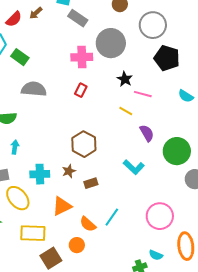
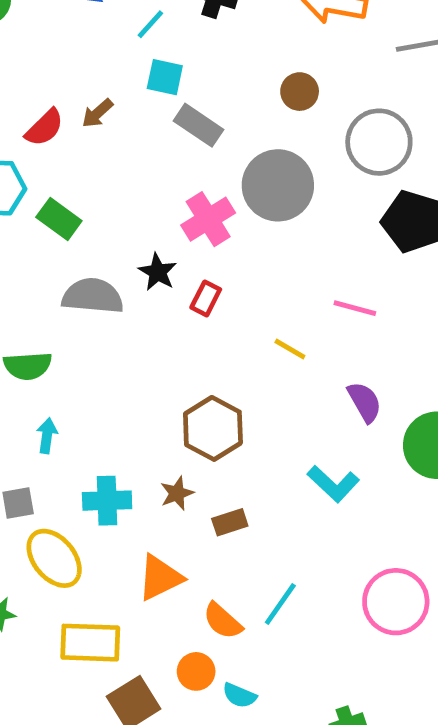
pink cross: (82, 57) -> (208, 219), turned -30
black star: (125, 79) -> (158, 272), moved
yellow line: (126, 111) -> (290, 349), moved
cyan semicircle: (156, 255) -> (239, 695), moved

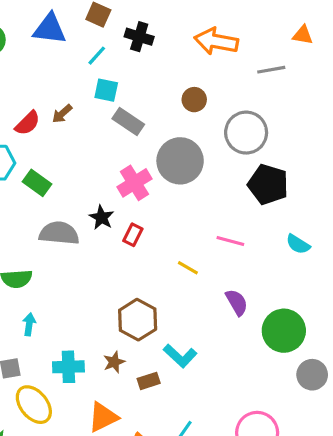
cyan L-shape: (333, 484) -> (180, 356), moved

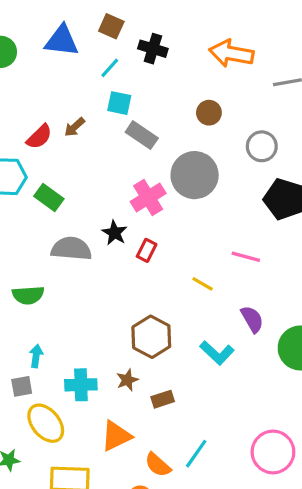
gray circle: (246, 133) -> (262, 146), size x0.7
cyan arrow: (29, 324) -> (36, 356), moved
cyan L-shape: (180, 356) -> (217, 353), moved

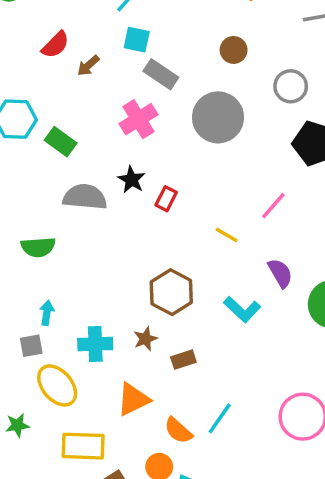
red semicircle: (39, 137) -> (55, 45), moved
pink cross: (148, 198) -> (138, 119), moved
pink line: (246, 257) -> (273, 206), turned -64

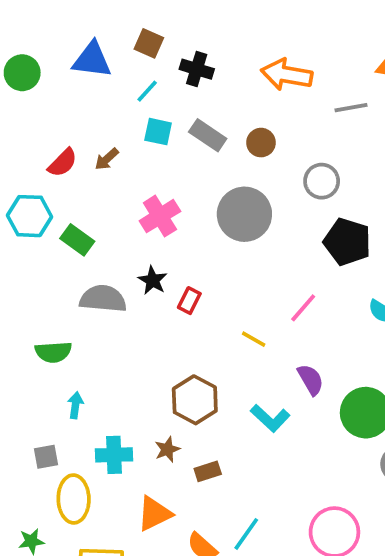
red semicircle: (55, 45) -> (63, 163), moved
gray rectangle: (161, 74) -> (208, 135), moved
cyan arrow: (47, 313) -> (75, 405), moved
yellow ellipse: (57, 385) -> (74, 499), turned 39

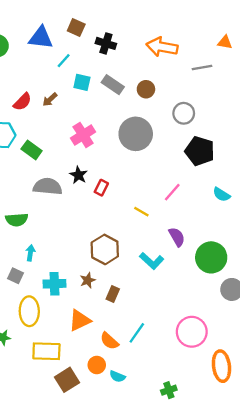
cyan line: (147, 91) -> (64, 61), moved
gray square: (46, 457) -> (16, 276), moved, turned 35
brown rectangle: (208, 471) -> (113, 294), turned -49

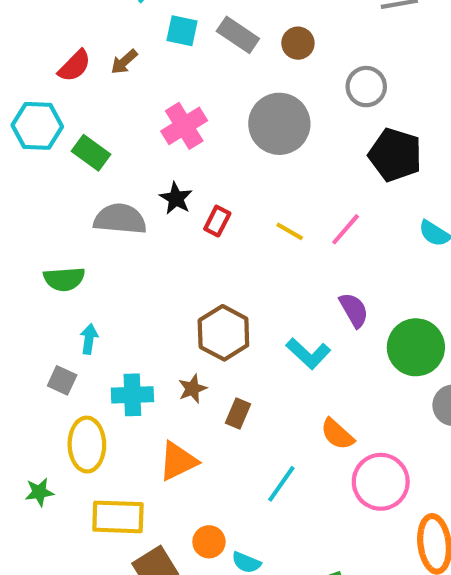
yellow line: (141, 212) -> (290, 231), moved
orange semicircle: (109, 341) -> (337, 434), moved

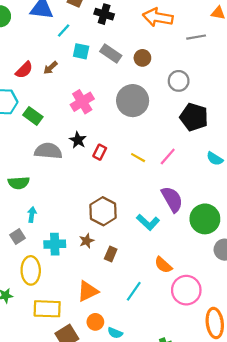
purple semicircle: (354, 310) -> (172, 199), size x1.4
gray square: (62, 380) -> (18, 236), turned 32
orange triangle: (178, 461) -> (88, 291), moved

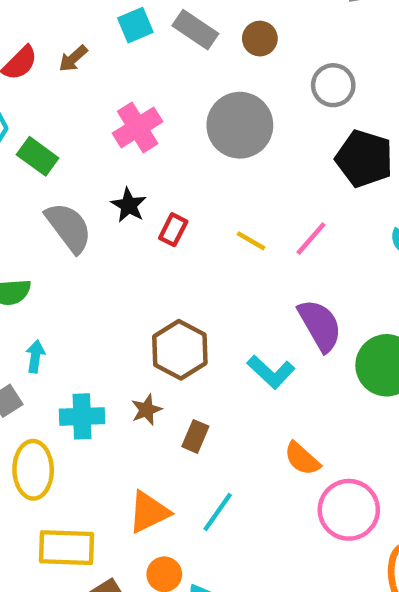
cyan square: (81, 51) -> (135, 25), turned -35
gray semicircle: (48, 151) -> (69, 227), turned 48
cyan line: (134, 291) -> (218, 512), moved

